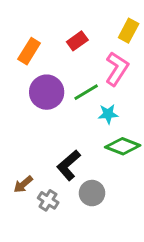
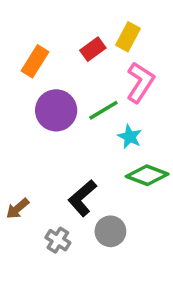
yellow rectangle: (129, 31) -> (128, 37), moved
cyan star: (108, 114) -> (130, 137), turned 30
brown arrow: (23, 184) -> (18, 209), moved

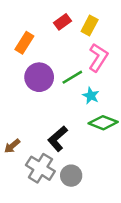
red rectangle: (93, 49) -> (63, 22), moved
gray circle: (110, 231) -> (71, 176), moved
gray cross: (58, 240) -> (40, 168), size x1.6

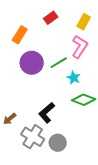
yellow rectangle: (90, 26) -> (84, 22), moved

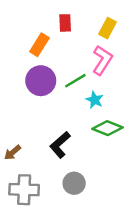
red rectangle: (51, 18) -> (65, 23), turned -56
orange rectangle: (20, 35) -> (39, 45), moved
gray cross: (33, 137) -> (24, 190), moved, turned -30

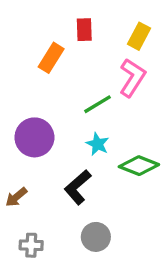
purple circle: (41, 81) -> (34, 137), moved
cyan star: (95, 100) -> (98, 144), moved
gray cross: (24, 190) -> (31, 245), size x0.6

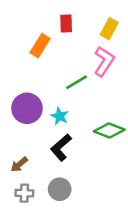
cyan star: (98, 144) -> (60, 116), moved
brown arrow: (16, 197) -> (19, 164), moved
gray circle: (96, 237) -> (60, 189), moved

